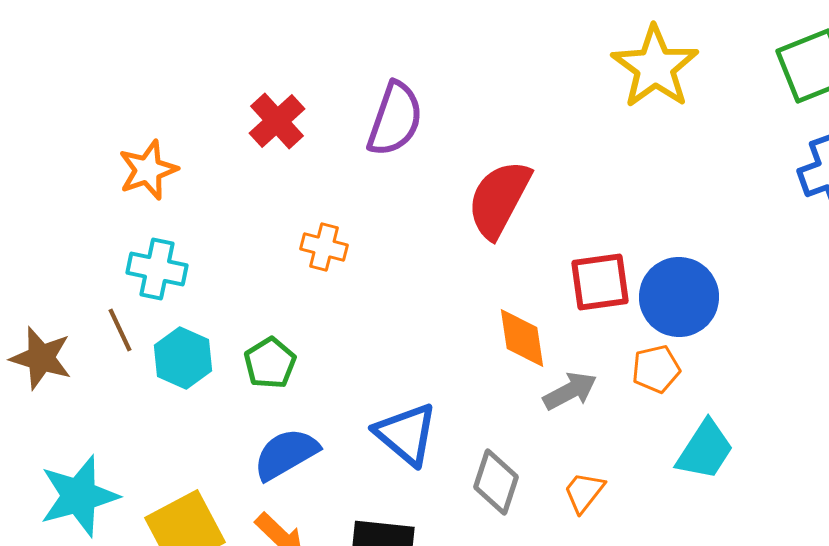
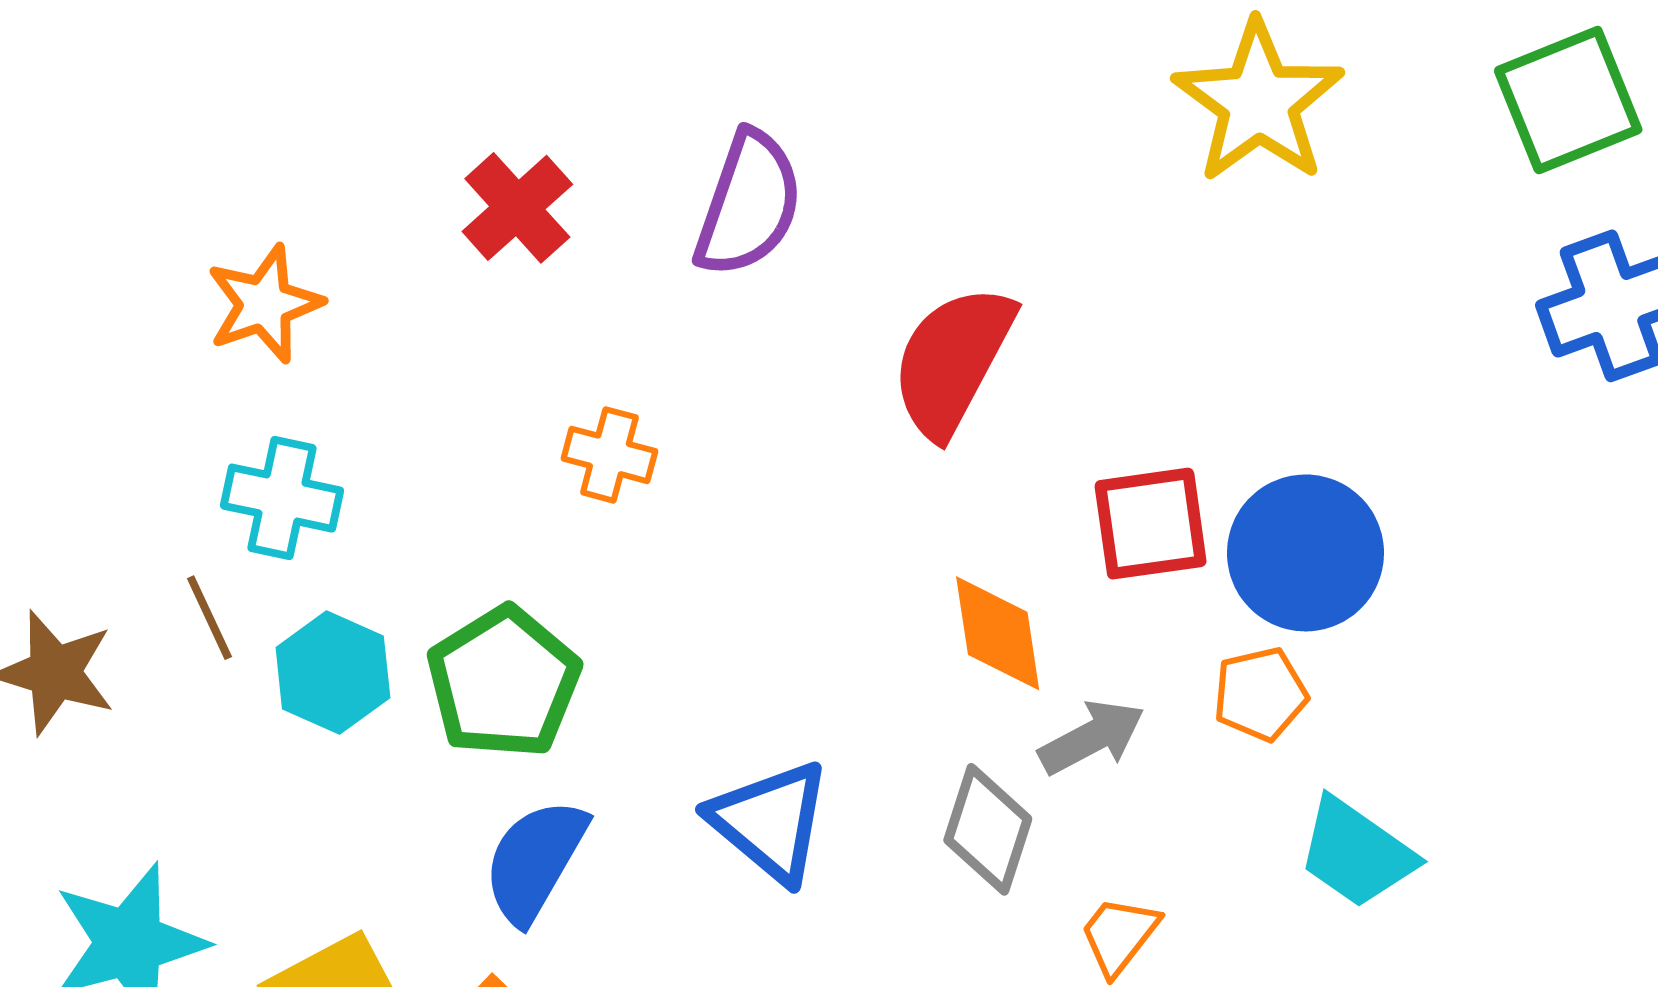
green pentagon: (270, 363) -> (504, 682), size x1.5
cyan trapezoid: (705, 450) -> (1356, 853), turned 92
blue semicircle: (286, 454) -> (535, 861), turned -30
gray diamond: (496, 482) -> (988, 829), moved

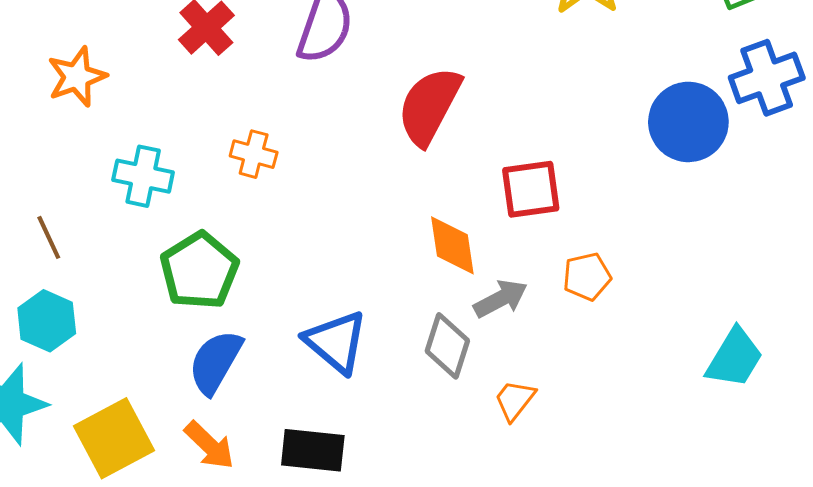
cyan cross: (282, 498) -> (143, 176), moved
blue circle: (1305, 553) -> (688, 122), moved
cyan hexagon: (333, 673) -> (47, 321), moved
cyan trapezoid: (1356, 853) -> (735, 358), moved, turned -94

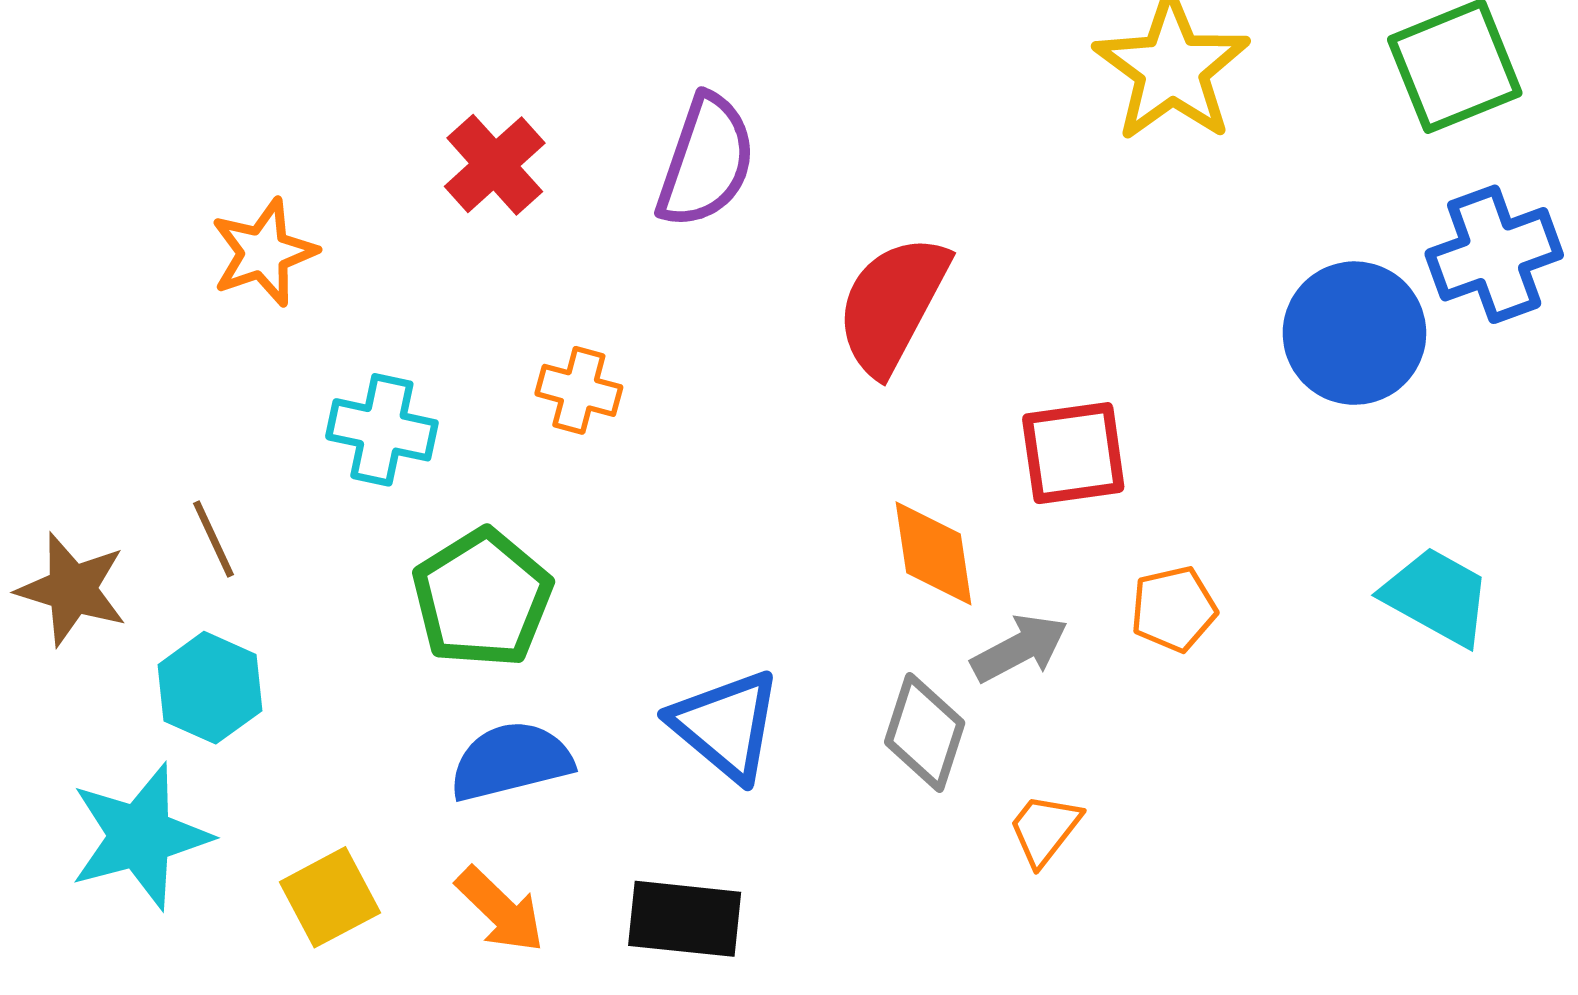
cyan trapezoid: (735, 358) -> (1437, 596), moved, turned -92
blue semicircle: (215, 362) -> (511, 761), turned 46
yellow square: (114, 438) -> (330, 897), size x0.7

